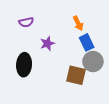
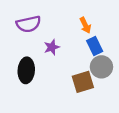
purple semicircle: (26, 22) -> (29, 24), size x1.5
brown square: (76, 75) -> (83, 82), turned -30

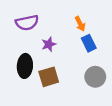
gray circle: (101, 67) -> (95, 77), moved
brown square: (83, 82) -> (49, 77), moved

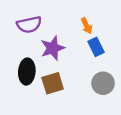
purple star: (49, 44) -> (53, 48), size x1.5

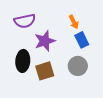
gray circle: (103, 83) -> (78, 66), moved

